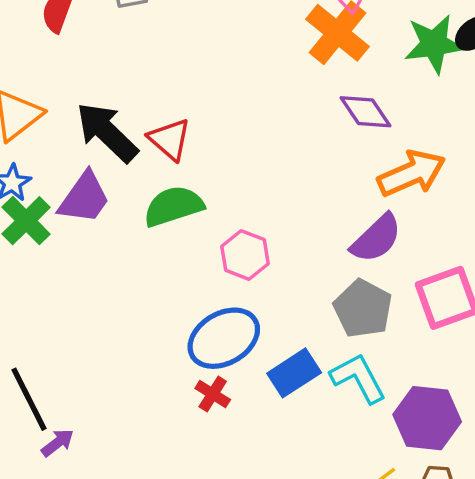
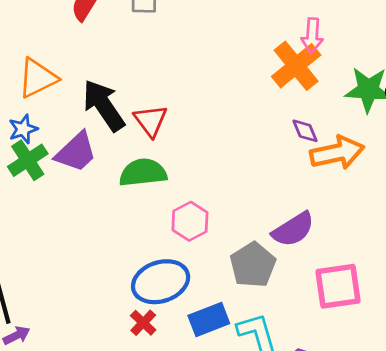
purple diamond: (365, 112) -> (305, 131), size x0.7
orange arrow: (411, 173) -> (337, 153), moved
gray pentagon: (363, 309) -> (253, 265), moved

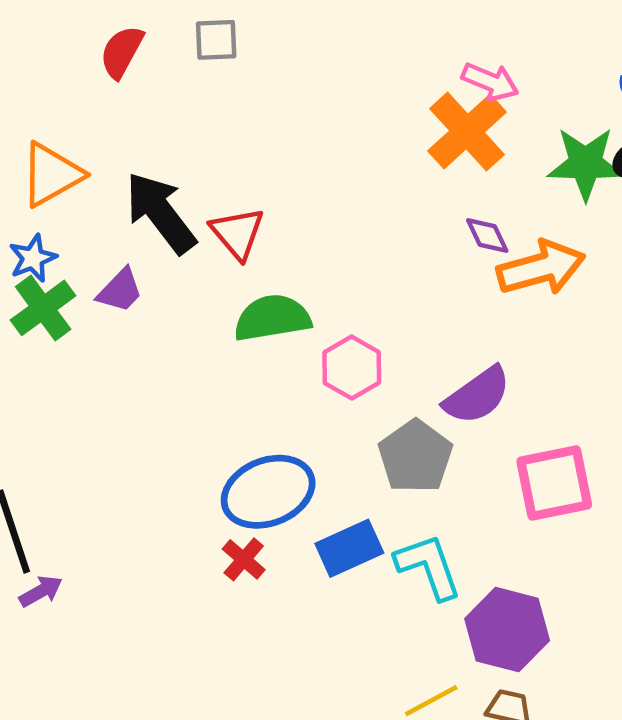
pink arrow: (312, 36) -> (490, 82), turned -68
purple trapezoid: (76, 152) -> (120, 290), size x0.7
green semicircle: (143, 173) -> (272, 318), moved
pink hexagon: (190, 221) -> (352, 368), moved

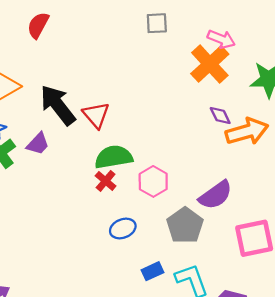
gray square: (216, 40) -> (157, 23), moved
blue ellipse: (268, 492) -> (123, 228), moved, size x0.6
blue rectangle: (349, 548) -> (152, 271), size x0.7
red cross: (244, 559) -> (106, 181), moved

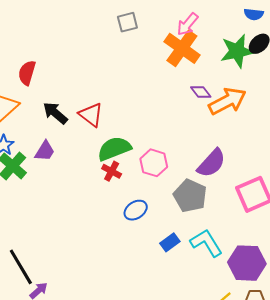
red semicircle: (38, 25) -> (27, 73), moved
pink arrow: (221, 39) -> (187, 24), turned 120
black arrow: (58, 105) -> (55, 113), size x0.7

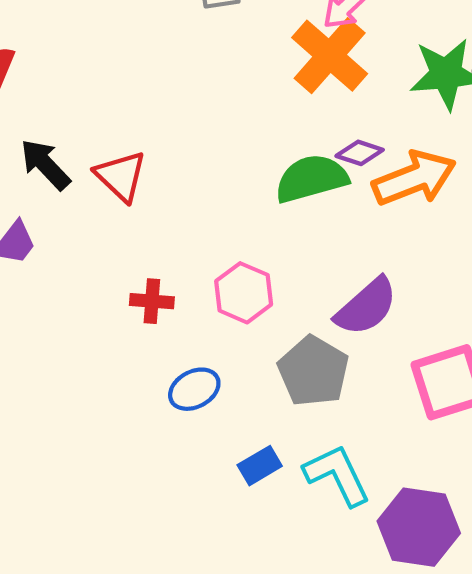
purple diamond: (201, 92) -> (360, 153), turned -40
green semicircle: (114, 149) -> (311, 178), moved
red cross: (112, 171) -> (152, 301), turned -30

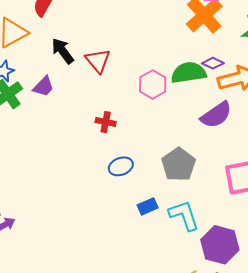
pink hexagon: (244, 293) -> (153, 84), moved
purple semicircle: (366, 307) -> (216, 115), moved

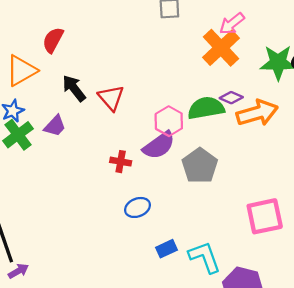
purple semicircle: (216, 115) -> (159, 145), moved
gray pentagon: (179, 165) -> (200, 166), moved

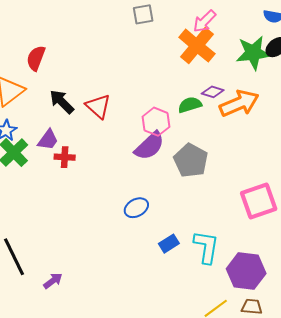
green semicircle: (206, 108) -> (190, 105), size x0.7
red cross: (121, 162) -> (65, 157), moved
cyan L-shape: (205, 257) -> (206, 247), turned 36
purple arrow: (18, 271) -> (53, 281), moved

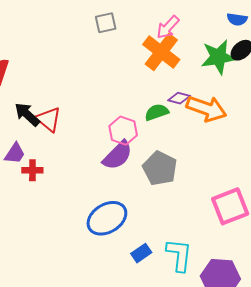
orange arrow: (239, 103) -> (206, 109), turned 45
red triangle: (98, 106) -> (49, 119), moved
blue ellipse: (136, 208) -> (107, 218), size x1.6

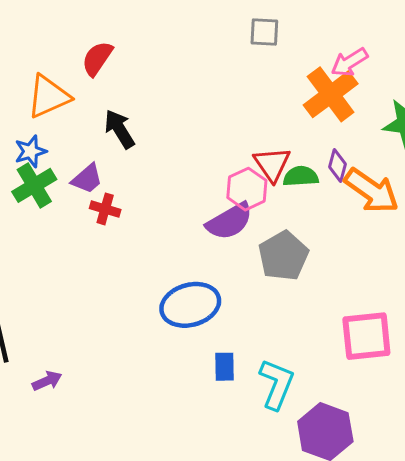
purple diamond: (179, 98) -> (337, 165), turned 75
red triangle: (49, 119) -> (272, 164), moved
blue rectangle: (141, 253) -> (225, 367), turned -72

